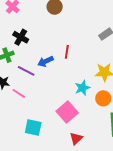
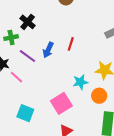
blue arrow: (45, 61) -> (48, 50), turned -49

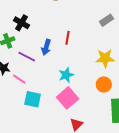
cyan star: (80, 82) -> (66, 75), moved
cyan square: (25, 113) -> (33, 99), moved

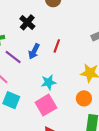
black cross: (22, 23) -> (27, 22), moved

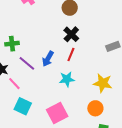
black cross: (27, 22) -> (71, 34), moved
cyan star: (49, 82) -> (67, 79), moved

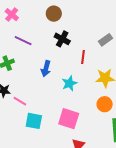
red line: (71, 55) -> (83, 57), moved
purple line: (27, 63) -> (23, 41), moved
pink square: (57, 113) -> (69, 119), turned -30

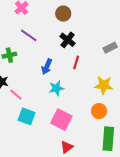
red line: (83, 57) -> (76, 62), moved
cyan star: (69, 83) -> (56, 88), moved

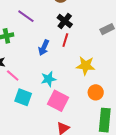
red line: (76, 62) -> (65, 40), moved
yellow star: (104, 85) -> (86, 66), moved
cyan star: (56, 88) -> (49, 79), moved

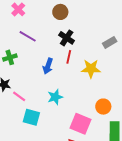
yellow star: (86, 66) -> (91, 69), moved
pink square: (58, 101) -> (80, 124), moved

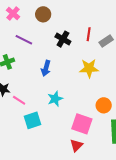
brown circle: (60, 12) -> (43, 14), moved
red line: (69, 57) -> (89, 34), moved
cyan square: (31, 117) -> (33, 120), turned -30

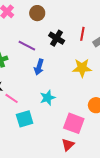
purple line: (24, 40) -> (27, 46), moved

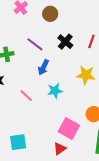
pink line: (12, 98) -> (26, 96), moved
cyan star: (48, 98) -> (55, 91), moved
cyan square: (25, 119) -> (18, 142), moved

